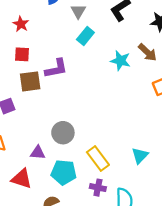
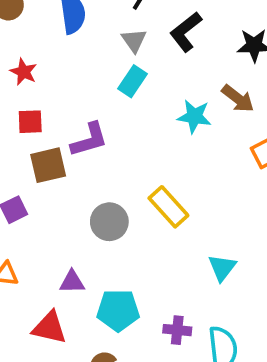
gray triangle: (78, 11) -> (134, 40), moved
gray circle: (63, 133) -> (109, 222), moved
cyan triangle: (140, 156) -> (222, 268), moved
yellow rectangle: (98, 159) -> (168, 207), moved

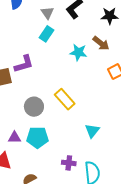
cyan pentagon: (118, 310) -> (37, 137), moved

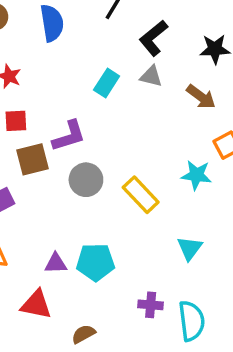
gray triangle: (47, 13) -> (151, 76), moved, turned -40
cyan star: (78, 52) -> (196, 175), moved
gray circle: (34, 107) -> (86, 180), moved

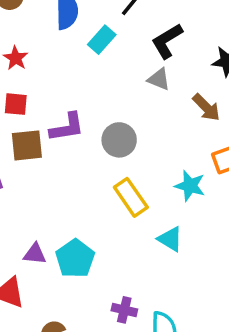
cyan rectangle: (107, 83) -> (102, 40), moved
gray circle: (86, 180) -> (119, 140), moved
cyan triangle: (190, 248) -> (170, 239), moved, turned -44
cyan pentagon: (95, 262) -> (75, 259), turned 30

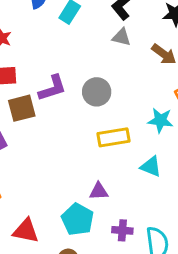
yellow rectangle: (131, 197) -> (113, 137), turned -56
purple triangle: (35, 254) -> (99, 191), moved
cyan pentagon: (75, 259) -> (78, 219), moved

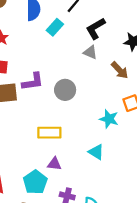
yellow rectangle: (113, 137) -> (49, 133), moved

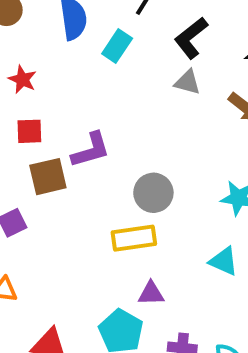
gray circle: (65, 90) -> (153, 193), moved

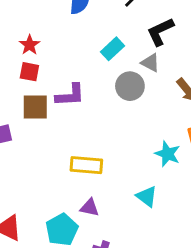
cyan rectangle: (117, 46) -> (113, 49), moved
red star: (22, 79) -> (30, 45), moved
gray circle: (153, 193) -> (130, 86), moved

